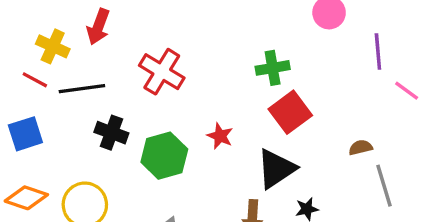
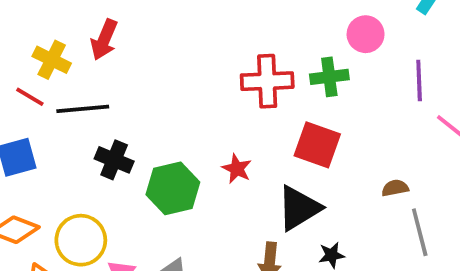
green cross: (273, 68) -> (329, 77), moved
red cross: (162, 72) -> (267, 81), moved, turned -36
red square: (290, 112) -> (317, 145), turned -36

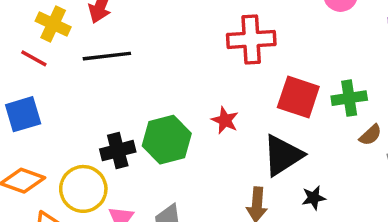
green cross: (329, 77) -> (349, 98), moved
black line: (83, 109) -> (107, 56), moved
black cross: (114, 160) -> (118, 151), moved, turned -36
brown semicircle: (395, 188) -> (371, 135), turned 150

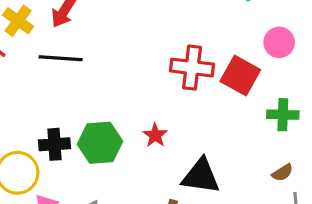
red square: (298, 97) -> (240, 76), moved
green cross: (349, 98) -> (283, 115), moved
black triangle: (283, 155) -> (201, 176), turned 30

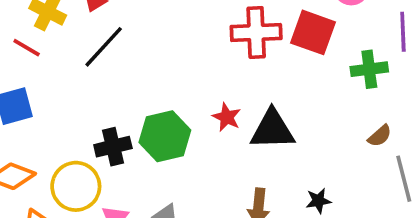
black line: (61, 58) -> (104, 47), turned -42
black triangle: (201, 176) -> (272, 130), moved

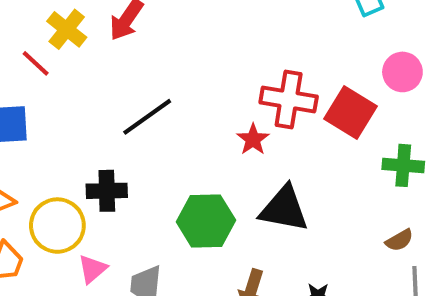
black line: (104, 47) -> (147, 117), moved
red star: (227, 117) -> (253, 139), moved
green hexagon: (165, 136) -> (206, 221), moved

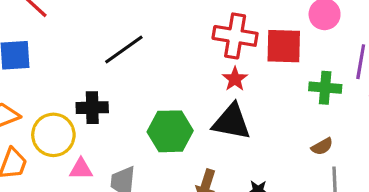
red square: (351, 113) -> (284, 46), turned -30
red star: (253, 139) -> (235, 79), moved
pink triangle: (93, 269) -> (81, 169), turned 40

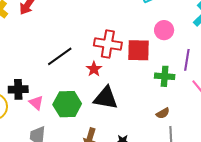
black line: (124, 49) -> (60, 56), moved
red star: (235, 79) -> (94, 69), moved
pink triangle: (81, 169) -> (36, 103), moved, turned 42

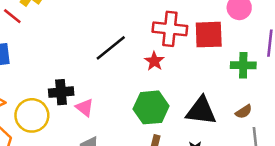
black triangle: (106, 98) -> (201, 111), moved
green hexagon: (67, 104) -> (151, 107), moved

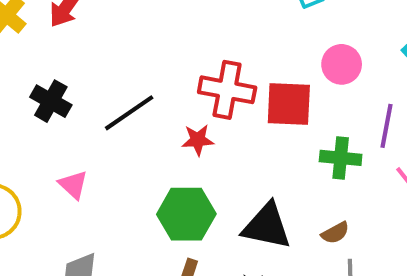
red star: (154, 61) -> (198, 140), turned 30
black cross: (61, 92) -> (51, 101), moved, turned 30
pink triangle: (85, 108) -> (73, 185), moved

